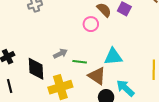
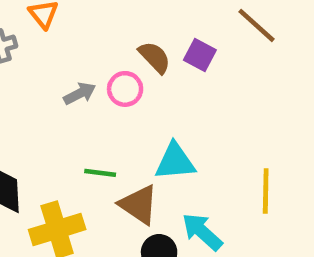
gray arrow: (60, 54) -> (80, 93), moved

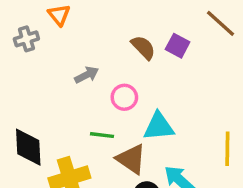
pink circle: (125, 89) -> (124, 97), moved

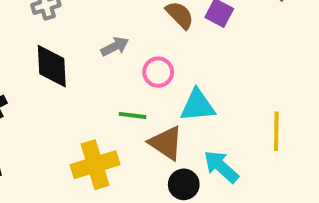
black diamond: (28, 147) -> (52, 66), moved

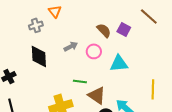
pink circle: (158, 72) -> (94, 51), moved
cyan triangle: (198, 106) -> (119, 63), moved

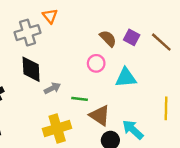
brown line: (149, 16) -> (161, 42), moved
gray cross: (36, 25) -> (28, 33), size x1.5
gray arrow: (71, 46) -> (52, 88), moved

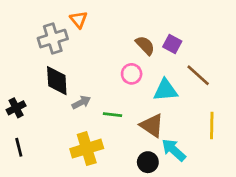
brown line: (161, 42) -> (198, 75), moved
brown triangle: (100, 115) -> (152, 125), moved

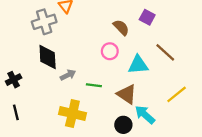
purple square: (172, 44) -> (147, 17), moved
yellow line: (212, 125) -> (177, 94), turned 50
yellow cross: (87, 149) -> (72, 114), turned 30

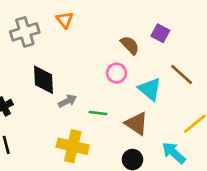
gray cross: (44, 22) -> (25, 32), moved
cyan triangle: (138, 65) -> (150, 89), turned 45
cyan arrow: (145, 115) -> (174, 153), moved

